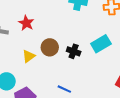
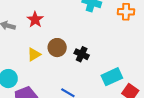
cyan rectangle: (101, 44) -> (112, 77), moved

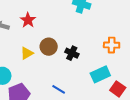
orange cross: (126, 12) -> (112, 45), moved

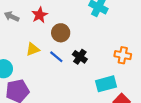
brown circle: (49, 47) -> (61, 33), moved
blue line: (59, 89) -> (56, 57), moved

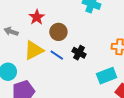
gray arrow: (12, 16) -> (11, 32), moved
yellow triangle: (33, 49) -> (34, 50), size x1.5

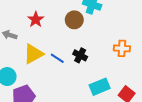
brown circle: (58, 32) -> (74, 20), moved
cyan rectangle: (107, 76) -> (100, 87), moved

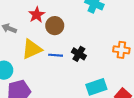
brown circle: (74, 20) -> (55, 26), moved
blue line: (57, 58) -> (56, 55), turned -32

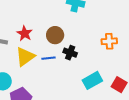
red star: (37, 15) -> (25, 33), moved
brown circle: (55, 26) -> (55, 35), moved

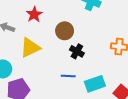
red star: (25, 33) -> (34, 14), moved
blue line: (49, 58) -> (68, 76), moved

